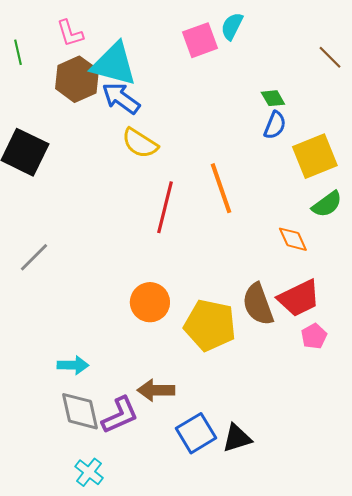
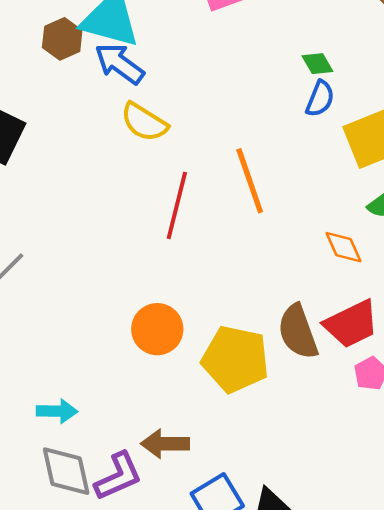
brown hexagon: (77, 79) -> (62, 39), size x0.7

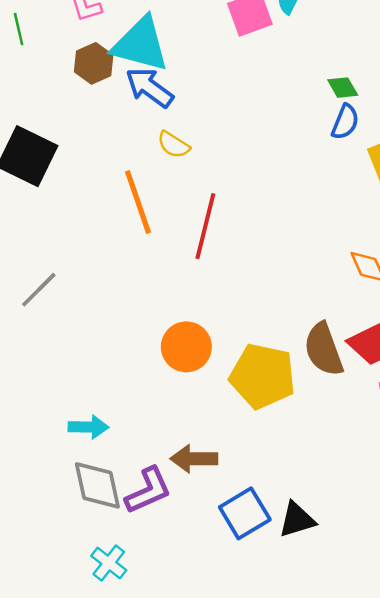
yellow semicircle: (144, 122) -> (174, 145), size x0.7
orange line: (250, 181) -> (138, 202), moved

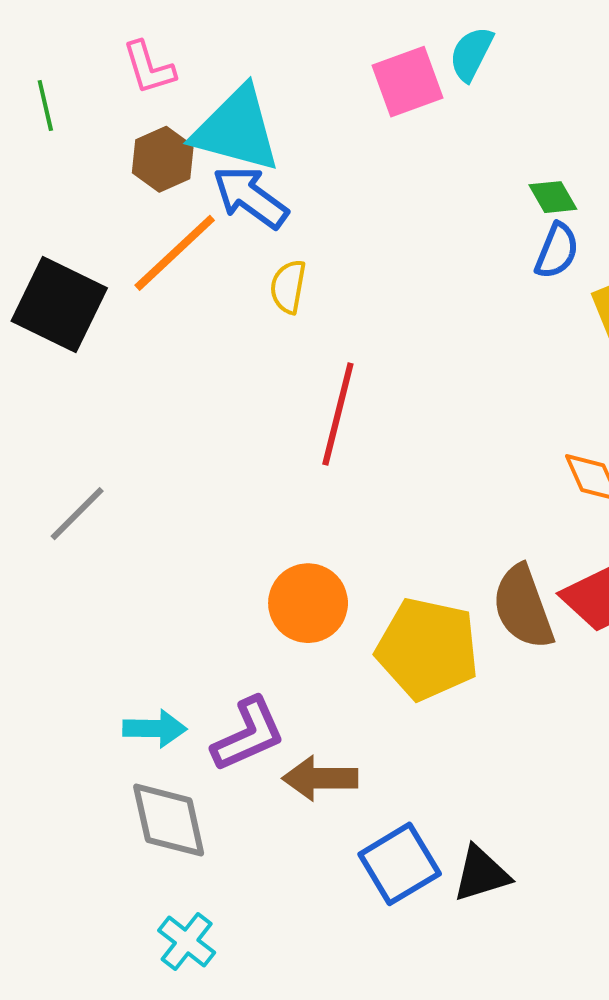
yellow semicircle: (174, 145) -> (288, 287), turned 68
orange line: (138, 202) -> (175, 253), moved, turned 66
purple L-shape: (148, 491) -> (248, 735), moved

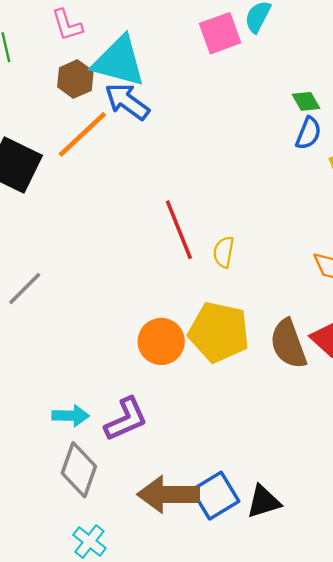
yellow semicircle: (288, 287) -> (224, 252), moved
red line: (338, 414) -> (179, 230), turned -36
yellow pentagon: (427, 649) -> (219, 332), moved
brown arrow: (320, 778) -> (168, 494), moved, size x1.4
gray diamond: (169, 820) -> (79, 470), turned 32

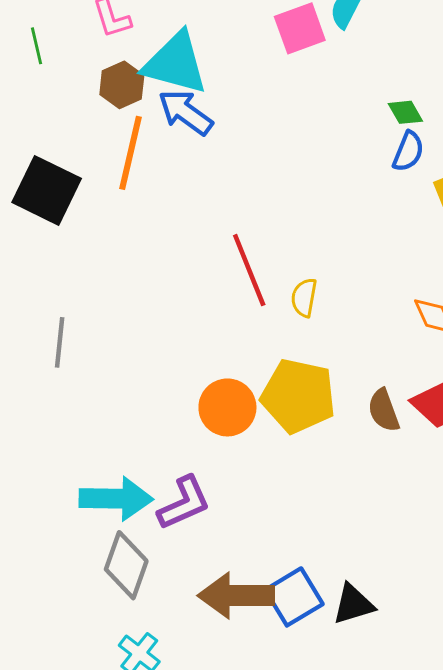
orange line: (82, 134) -> (131, 153), turned -34
gray line: (25, 289) -> (60, 342), turned -39
brown semicircle: (288, 344) -> (384, 410), size x0.7
cyan arrow: (71, 416) -> (116, 499), size x1.6

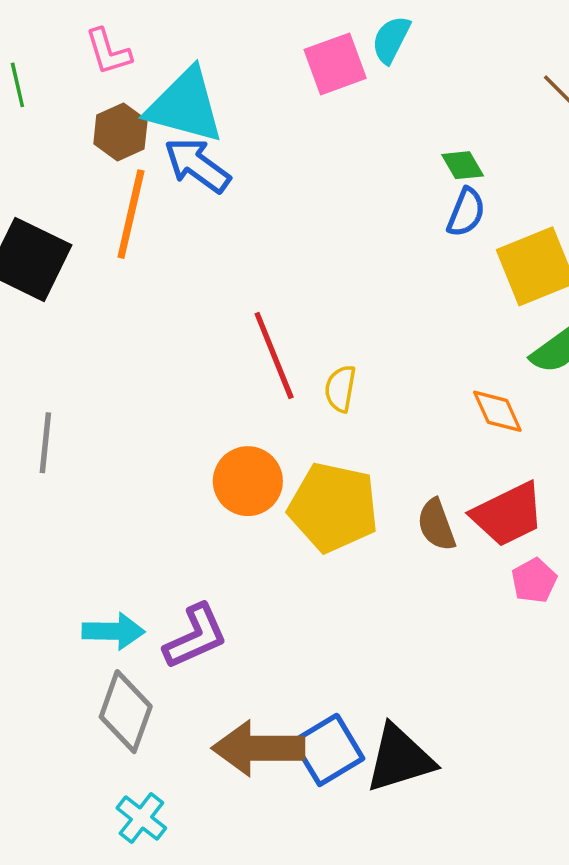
orange circle: (227, 407) -> (248, 481), moved
cyan arrow: (116, 499) -> (113, 631), size x0.7
black triangle: (353, 604) -> (400, 759), size x1.4

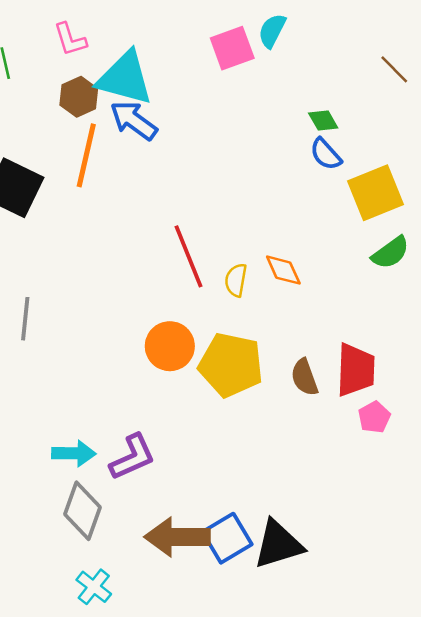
blue semicircle: (466, 212) -> (326, 154), turned 116
orange diamond: (497, 411) -> (283, 270), moved
red trapezoid: (508, 514) -> (356, 370), turned -62

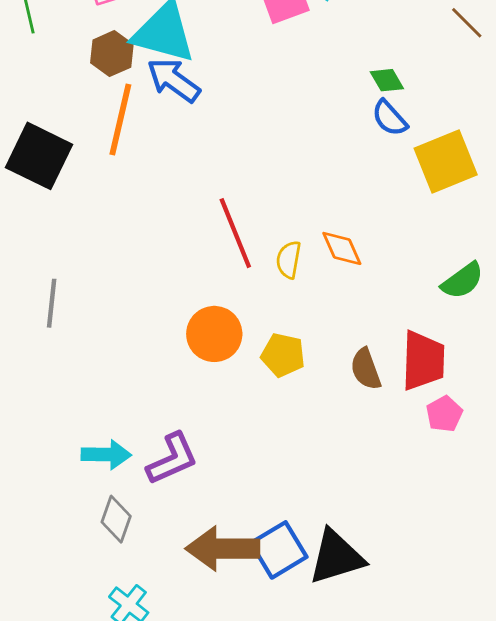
green semicircle: (391, 253) -> (462, 281), moved
yellow pentagon: (231, 365) -> (283, 355), size x0.6
gray diamond: (83, 511) -> (116, 519), size x0.7

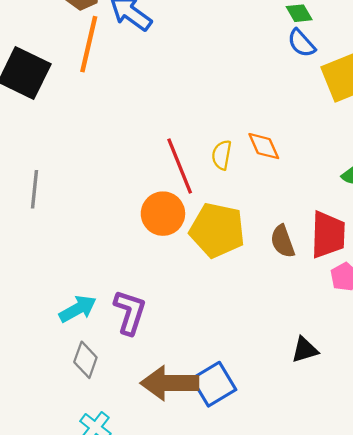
red line: (235, 233) -> (180, 166), moved
yellow pentagon: (283, 355) -> (217, 230), size x1.6
cyan arrow: (106, 455) -> (78, 309), turned -30
purple L-shape: (172, 459) -> (130, 312), turned -48
black triangle: (336, 557) -> (305, 350), moved, size x0.6

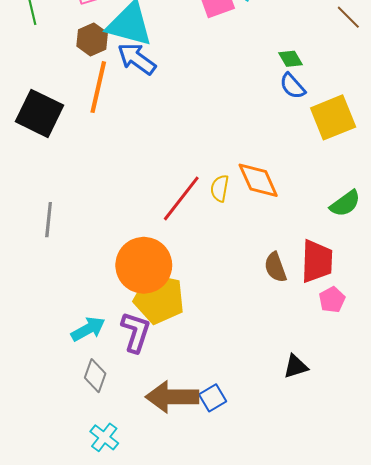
orange diamond: (264, 146) -> (258, 180), size x1.4
red line: (180, 166) -> (181, 198), turned 60
orange circle: (163, 214) -> (144, 265), moved, size x1.4
yellow pentagon: (217, 230) -> (159, 299), moved
blue square: (214, 384) -> (213, 398), size x0.7

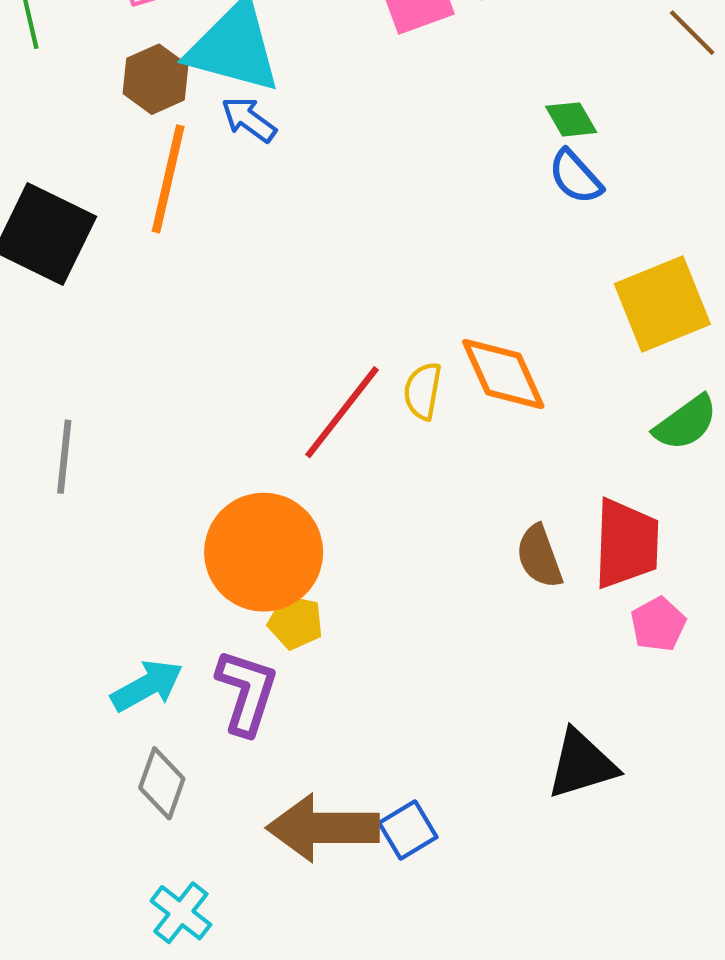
blue arrow: (137, 59) -> (249, 119), size x0.7
yellow square: (333, 117) -> (662, 304), moved
yellow pentagon: (159, 299) -> (295, 622), size x0.5
black triangle: (296, 366) -> (582, 764), size x1.4

